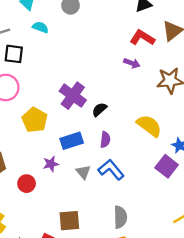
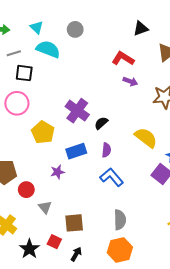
cyan semicircle: (40, 27) -> (48, 49), size x1.6
red L-shape: (142, 38) -> (123, 59), moved
gray triangle: (83, 172) -> (45, 207), moved
red circle: (27, 184) -> (26, 190), moved

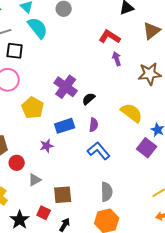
cyan semicircle: (48, 49) -> (38, 28), turned 30
purple arrow: (130, 81) -> (117, 59), turned -128
gray triangle: (45, 207) -> (35, 180), turned 40

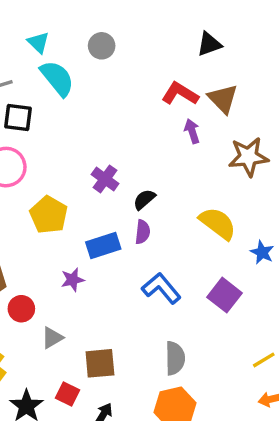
brown triangle: (152, 31) -> (223, 99), moved, turned -36
purple cross: (66, 87) -> (105, 179), size x0.7
purple semicircle: (94, 125) -> (143, 232), moved
purple square: (147, 148) -> (225, 295), moved

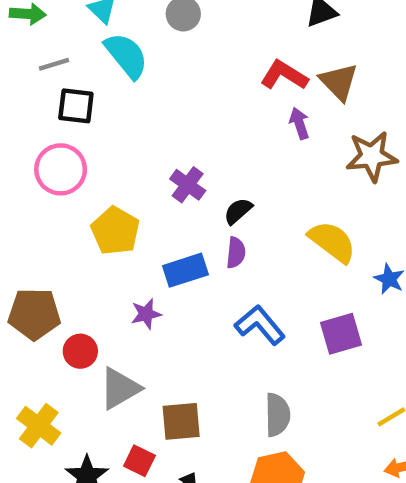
purple square: (225, 295) -> (341, 334), turned 36
gray triangle: (52, 338) -> (120, 388), size x1.5

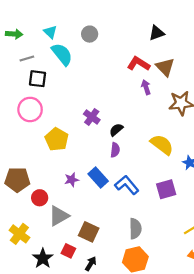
blue rectangle: (185, 270) -> (98, 178), moved, turned 66
brown square: (181, 421) -> (89, 232), turned 30

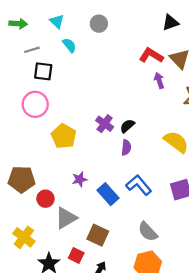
cyan semicircle: (62, 54) -> (69, 45), size x0.6
purple cross: (92, 117) -> (105, 124), moved
blue rectangle: (98, 178) -> (108, 194), moved
gray semicircle: (135, 229) -> (148, 232), turned 138

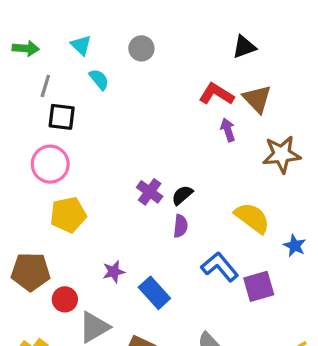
gray line: (32, 50) -> (45, 86), turned -56
yellow pentagon: (64, 136) -> (68, 215), moved, turned 30
blue L-shape: (139, 185) -> (220, 267), moved

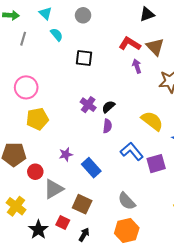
black square: (62, 117) -> (84, 58), moved

